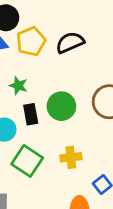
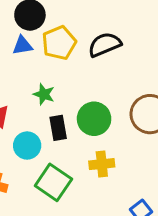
yellow cross: (71, 157) -> (102, 164), moved

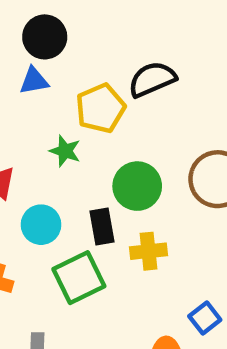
yellow pentagon: (59, 43) -> (100, 108), moved
black rectangle: (58, 128) -> (102, 226), moved
green square: (53, 182) -> (79, 278), turned 30

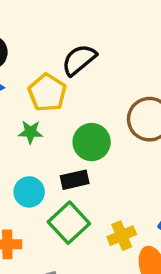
black rectangle: (102, 226) -> (75, 180), turned -76
yellow cross: (148, 251) -> (122, 236), moved

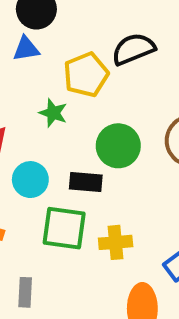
green square: (69, 223) -> (64, 228), turned 33
yellow cross: (122, 236) -> (116, 242), moved

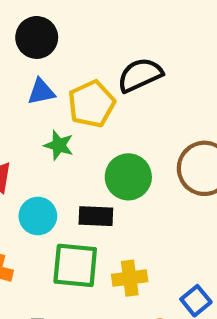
blue triangle: (26, 49) -> (41, 92), moved

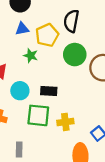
black semicircle: (140, 75) -> (71, 21), turned -55
green circle: (128, 177) -> (75, 55), moved

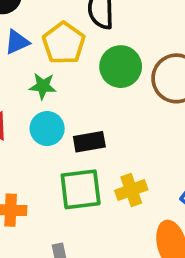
cyan circle: (20, 91) -> (47, 129), moved

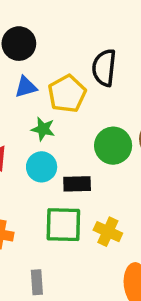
green circle: (121, 67) -> (113, 146), moved
yellow cross: (131, 190) -> (108, 232), turned 36

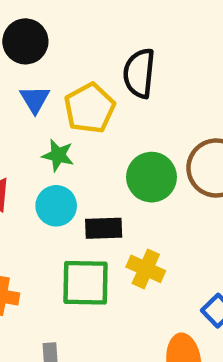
blue triangle: (26, 87) -> (35, 99), turned -45
yellow cross: (108, 232) -> (146, 269), moved

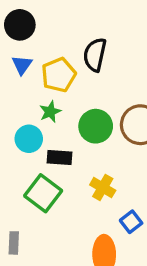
green star: (58, 155) -> (50, 112), moved, turned 30
yellow cross: (146, 269) -> (103, 188), moved
green square: (86, 283) -> (43, 193), turned 30

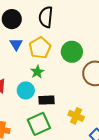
black semicircle: (95, 55) -> (46, 17), moved
green circle: (96, 126) -> (72, 52), moved
green square: (43, 193) -> (39, 124), turned 35

